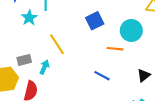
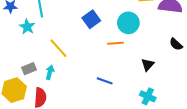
blue line: (102, 76) -> (105, 81), moved

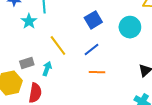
orange line: (115, 43) -> (97, 72), moved
blue line: (105, 81) -> (92, 49), moved, turned -63

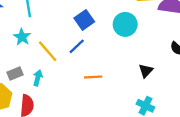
cyan star: (29, 21) -> (22, 37), moved
blue line: (92, 49) -> (77, 46), moved

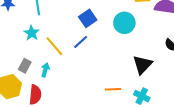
black triangle: (146, 71) -> (142, 65), size x1.5
gray rectangle: (15, 73) -> (25, 66), turned -40
orange line: (93, 77) -> (113, 89), moved

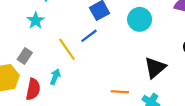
yellow line: (54, 46) -> (67, 49), moved
cyan arrow: (45, 70) -> (55, 77), moved

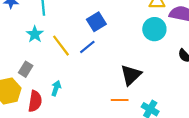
cyan circle: (140, 19) -> (154, 29), moved
yellow line: (67, 49) -> (61, 46), moved
black triangle: (155, 68) -> (131, 75), moved

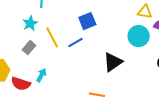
gray rectangle: (26, 69) -> (29, 48), moved
black triangle: (131, 75) -> (113, 62), moved
red semicircle: (35, 101) -> (21, 84), turned 90

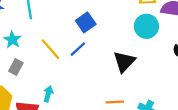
cyan star: (30, 23) -> (12, 40), moved
gray rectangle: (29, 48) -> (16, 67), moved

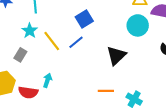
cyan star: (12, 40) -> (30, 31), moved

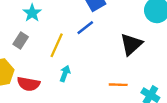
yellow line: (52, 41) -> (57, 45), moved, turned 60
cyan arrow: (47, 80) -> (65, 74), moved

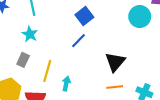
black triangle: (131, 44) -> (115, 62), moved
yellow line: (57, 45) -> (47, 71), moved

